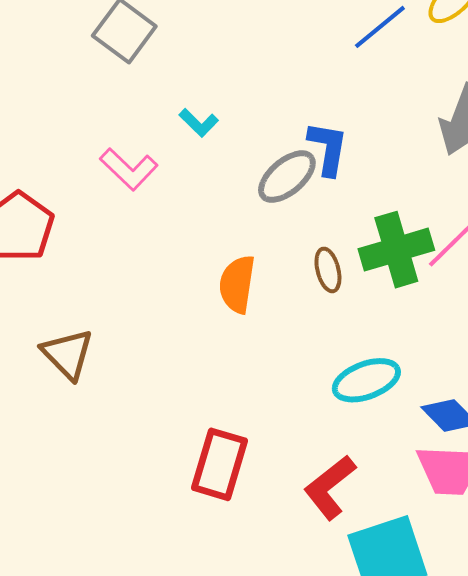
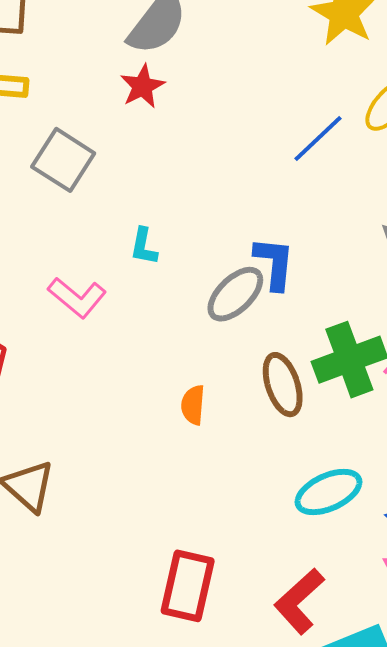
cyan L-shape: (199, 123) -> (144, 246), turned 60
brown ellipse: (328, 270) -> (283, 385), size x1.4
orange semicircle: (237, 284) -> (193, 405), size x0.7

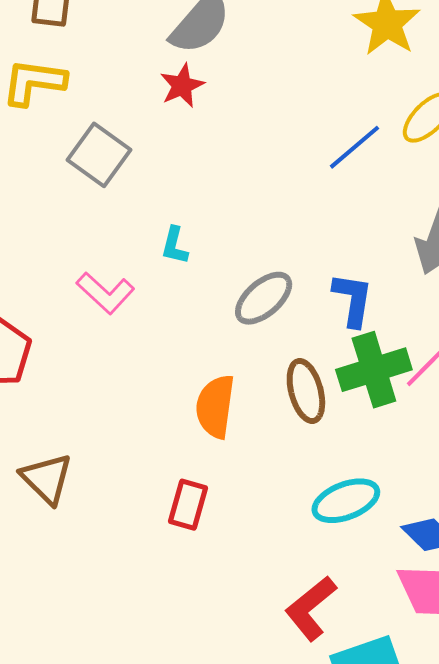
blue L-shape: (274, 263) -> (353, 300), moved
orange semicircle: (193, 405) -> (215, 406), size x1.6
red rectangle: (188, 586) -> (188, 505), moved, size x0.7

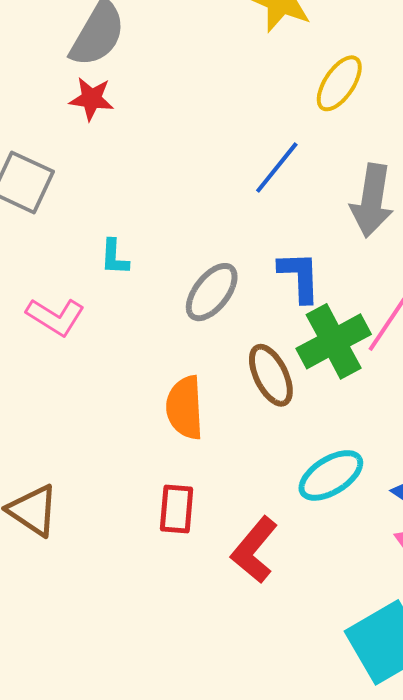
red star: (182, 86) -> (91, 99), turned -30
blue line: (354, 147) -> (277, 167), moved
red L-shape: (311, 608) -> (254, 550), moved

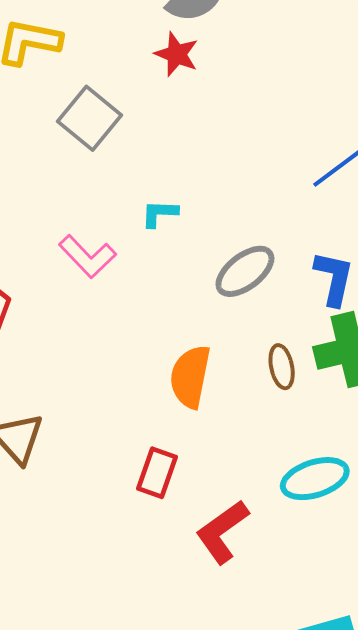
cyan L-shape: (114, 257) -> (159, 213), turned 75
brown ellipse: (271, 375) -> (282, 367), size x0.7

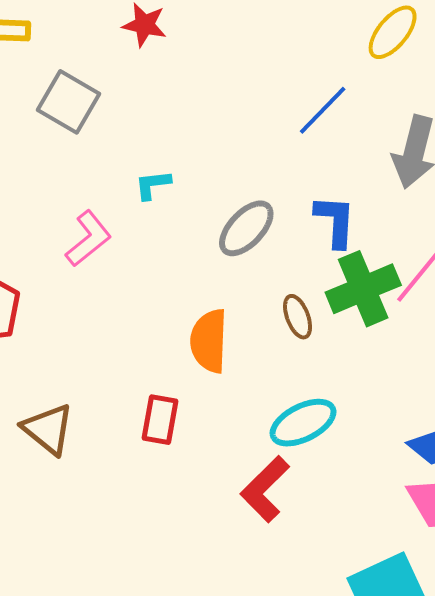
pink L-shape: (87, 256) -> (88, 239), turned -76
red rectangle: (157, 473) -> (160, 420), moved
cyan ellipse: (315, 479) -> (303, 423), moved

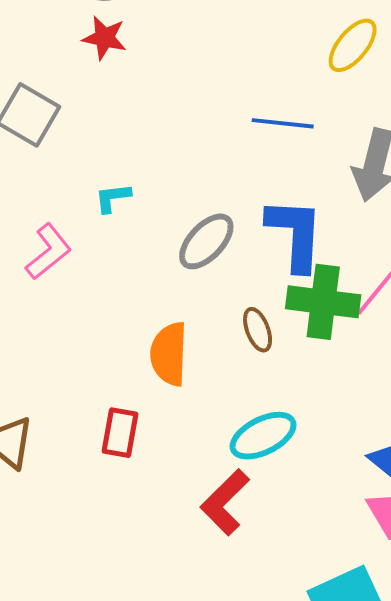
blue line: (323, 110) -> (283, 123), turned 52
blue L-shape: (335, 221) -> (295, 234), size x1.4
green cross: (363, 289) -> (323, 302), turned 30

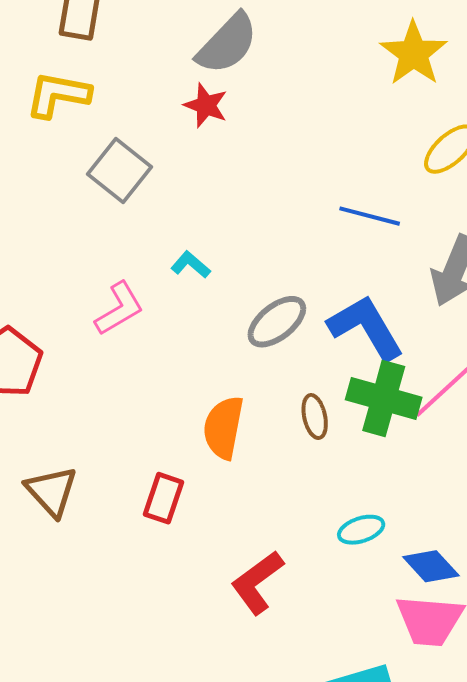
cyan L-shape: (113, 198) -> (191, 265), turned 39
blue L-shape: (295, 234) -> (366, 328), turned -42
cyan ellipse: (263, 436) -> (361, 530), moved, size x0.7

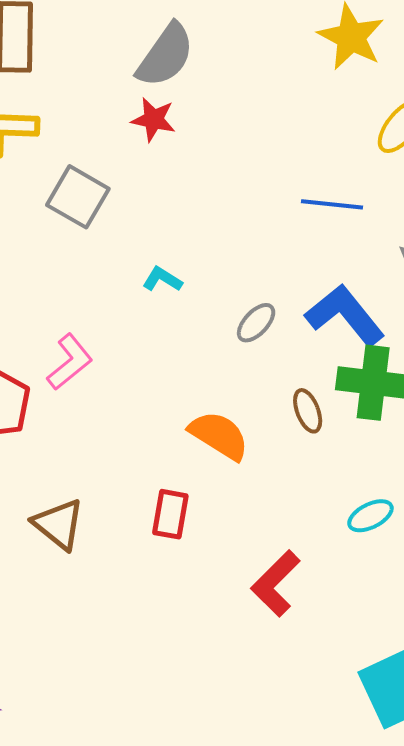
pink L-shape: (119, 309) -> (70, 362), moved
gray ellipse: (277, 322) -> (256, 323), size x0.7
orange semicircle: (223, 428) -> (219, 435), turned 120

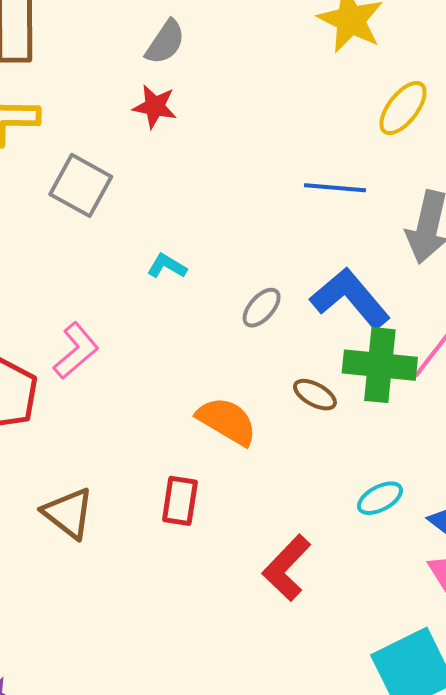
gray semicircle: (165, 55) -> (165, 42), size x0.7
brown ellipse: (308, 411) -> (315, 395), turned -39

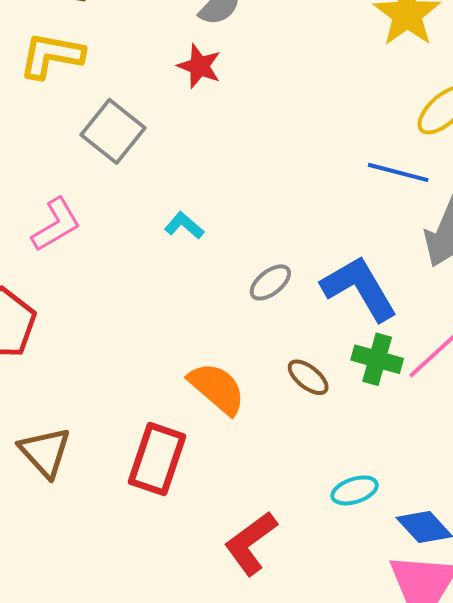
blue line: (335, 188) -> (398, 172), moved
pink L-shape: (76, 351) -> (56, 225), moved
green cross: (380, 365) -> (377, 359), size x0.7
red rectangle: (180, 501) -> (157, 459), size x1.4

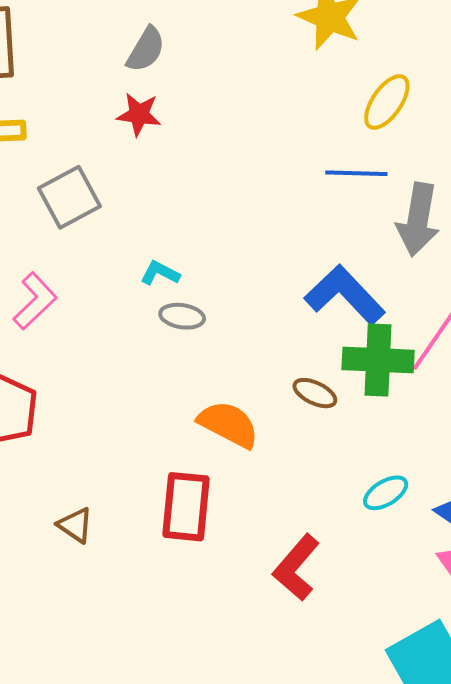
gray square: (113, 131) -> (69, 197), turned 36
gray ellipse: (270, 282) -> (182, 316), moved, turned 60
green cross: (377, 359) -> (378, 360), size x1.4
brown triangle: (45, 452) -> (75, 525), size x0.7

